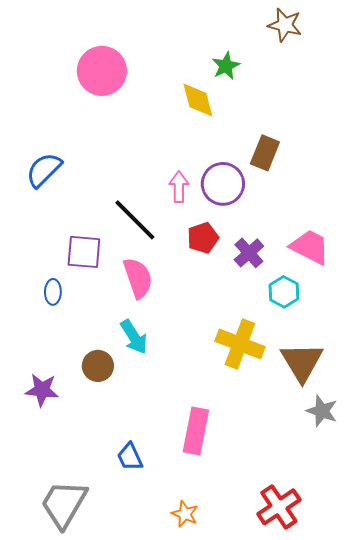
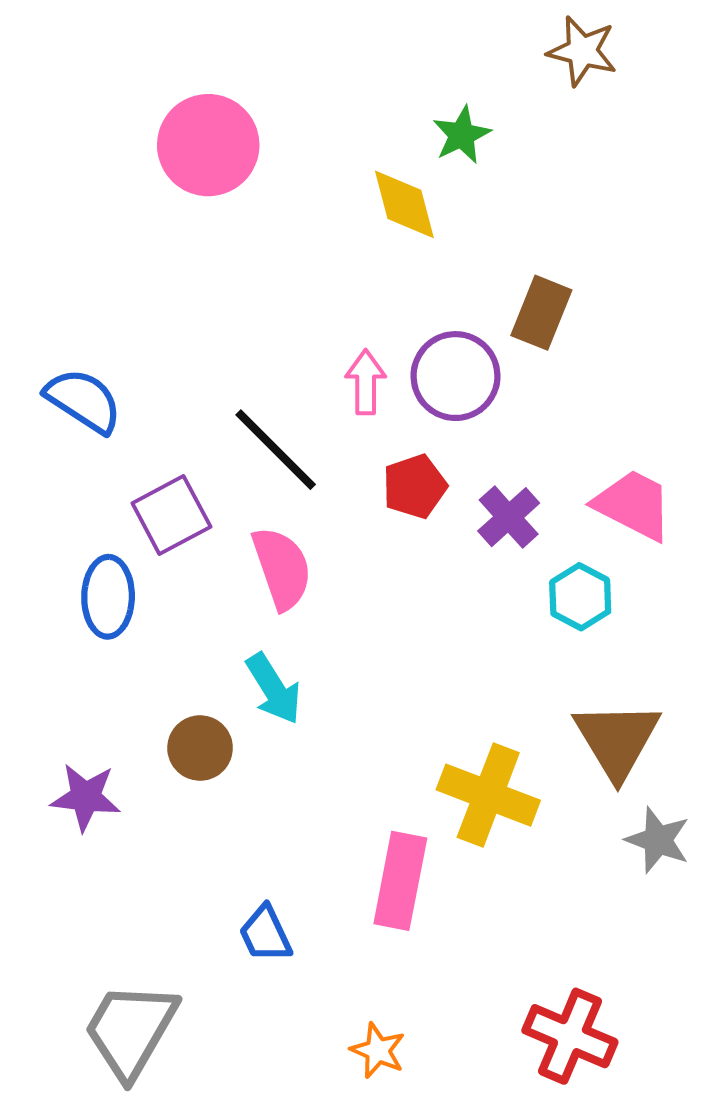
blue semicircle: (44, 170) -> (84, 401), moved, turned 78
purple square: (84, 252) -> (171, 515), turned -33
blue ellipse: (53, 292) -> (108, 597), size x1.5
yellow cross: (240, 344) -> (488, 795), moved
red cross: (279, 507) -> (570, 1036), turned -33

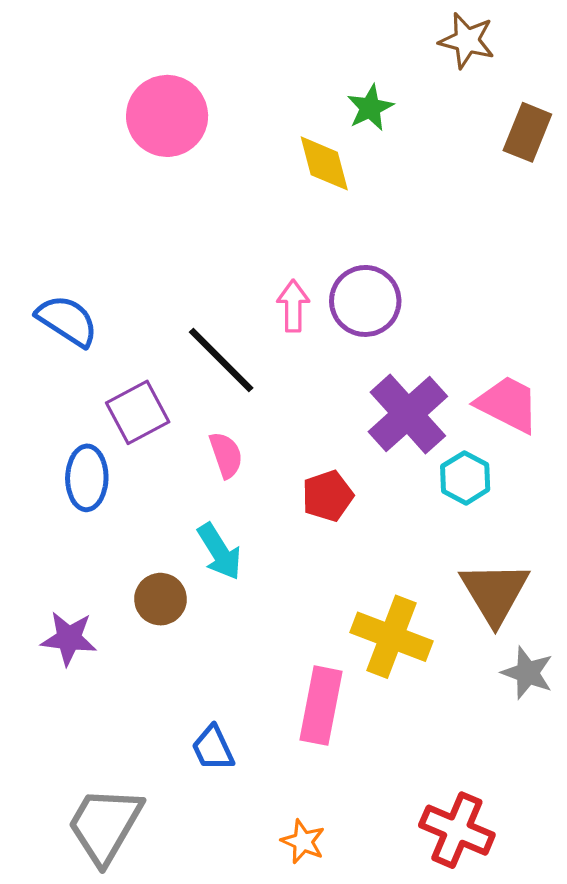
brown rectangle: (541, 313) -> (527, 132), moved
red pentagon: (415, 486) -> (328, 496), moved
purple cross: (509, 517) -> (408, 414), size x1.6
pink semicircle: (282, 568) -> (226, 455), size x0.7

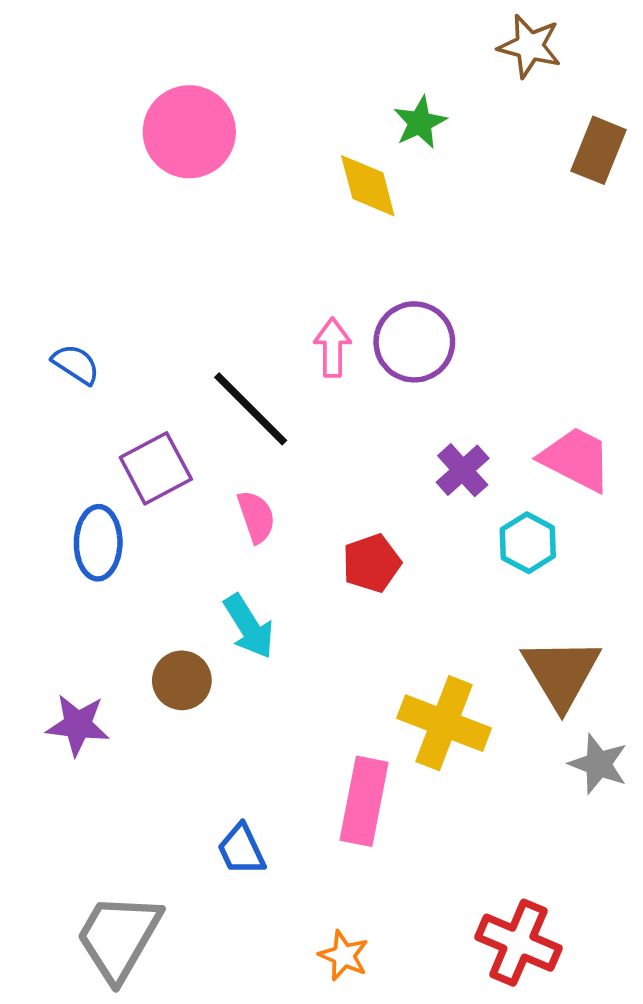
blue semicircle: (67, 321) -> (76, 364), size x0.7
purple cross: (408, 414) -> (463, 470), size x0.6

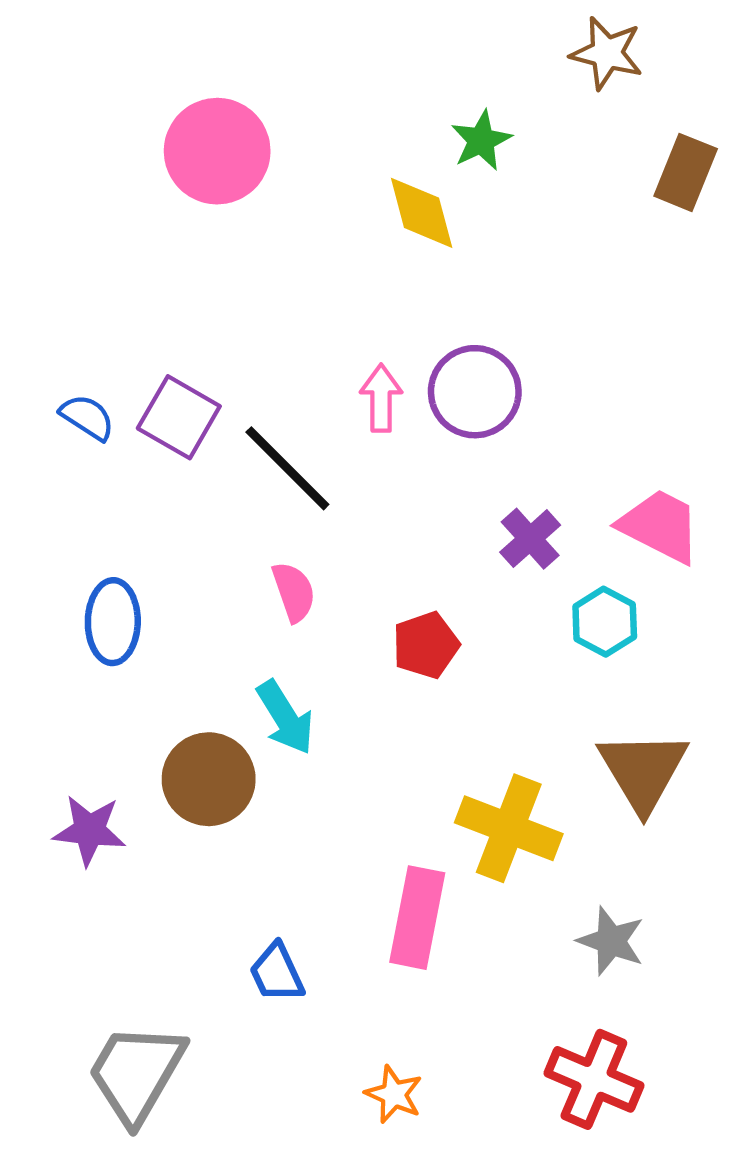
purple square: (156, 468) -> (179, 417), moved, turned -32
brown circle: (182, 680) -> (209, 779), size x1.4
gray star: (598, 764) -> (611, 941), moved

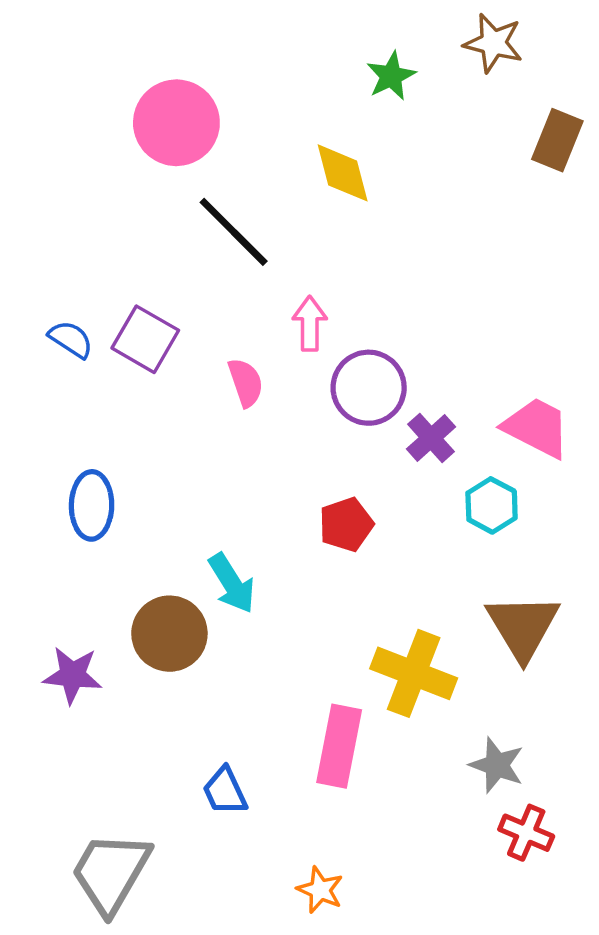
green star: (481, 140) -> (391, 76), moved
purple circle: (475, 392) -> (369, 388), moved
black line: (287, 468) -> (234, 232), moved
pink semicircle: (294, 592) -> (246, 382), moved
red cross: (594, 1079) -> (526, 833), moved, size x0.7

